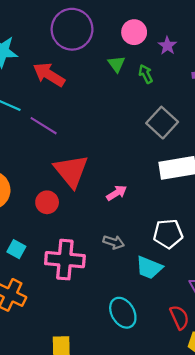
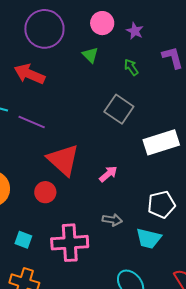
green arrow: (146, 74) -> (131, 67), moved
gray square: (162, 123) -> (119, 109), moved

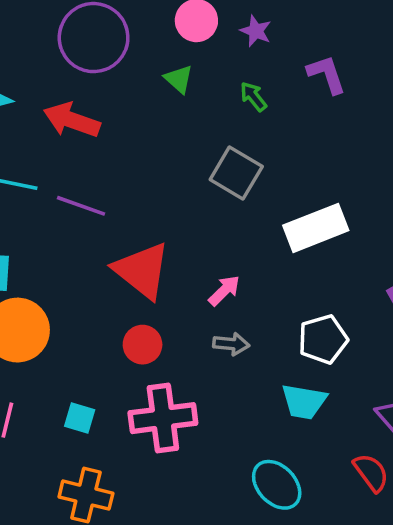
red circle: (45, 192) -> (143, 345), moved
gray arrow: (112, 220) -> (231, 344), moved

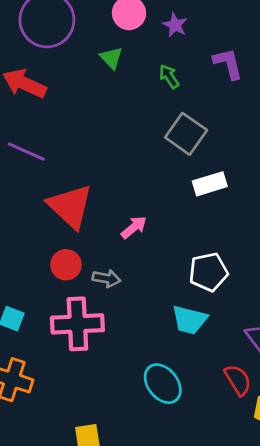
gray square: (236, 173) -> (186, 134), moved
white rectangle: (316, 228) -> (210, 184), size x0.7
gray arrow: (231, 344) -> (106, 278), moved

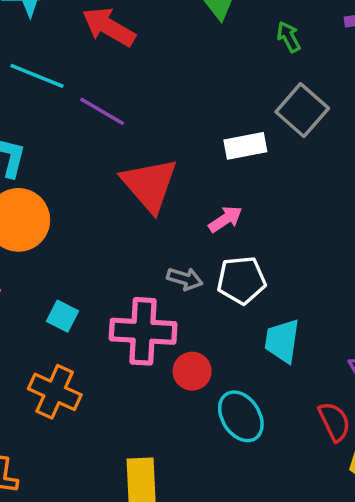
white rectangle: (210, 184) -> (245, 146), moved
red circle: (66, 265) -> (192, 371), moved
white pentagon: (208, 272) -> (241, 280), moved
cyan trapezoid: (189, 320) -> (282, 341), turned 78

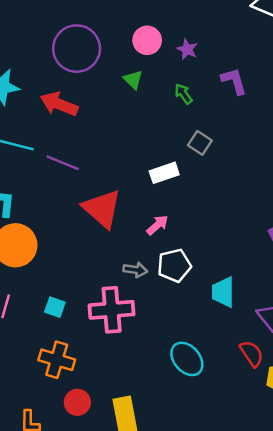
gray square: (302, 110) -> (200, 143), size x0.7
cyan trapezoid: (282, 341) -> (223, 292), moved
red circle: (192, 371) -> (77, 402), moved

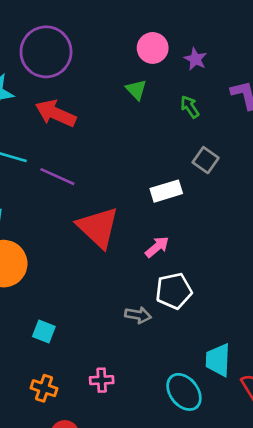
purple circle: (77, 49) -> (46, 52), moved
gray arrow: (135, 270) -> (138, 315), moved
cyan trapezoid: (223, 292) -> (218, 360), moved
pink cross: (112, 310) -> (102, 380), moved, size x0.5
orange cross: (57, 360) -> (44, 388), size x0.7

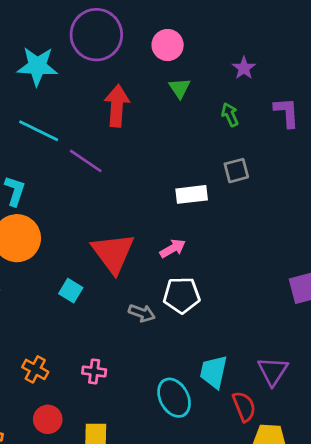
pink circle: (153, 48) -> (168, 45), moved
red arrow: (56, 113) -> (117, 106), moved, turned 60
gray square: (206, 160) -> (236, 171), turned 30
red triangle: (98, 227) -> (113, 253), moved
cyan square: (44, 332) -> (71, 291), moved

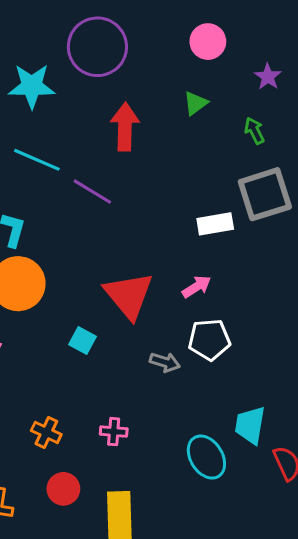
pink circle: (168, 45) -> (208, 42), moved
green triangle: (180, 88) -> (195, 103), turned 30
gray square: (236, 171) -> (265, 194), size x1.8

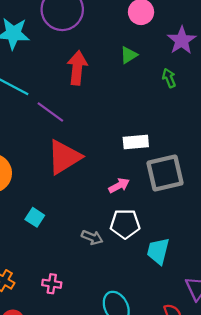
purple star: (268, 77) -> (182, 40), size x1.5
gray square: (265, 194) -> (165, 173), moved
red triangle: (129, 295) -> (64, 157), moved, turned 33
cyan trapezoid: (250, 425) -> (158, 251), moved

